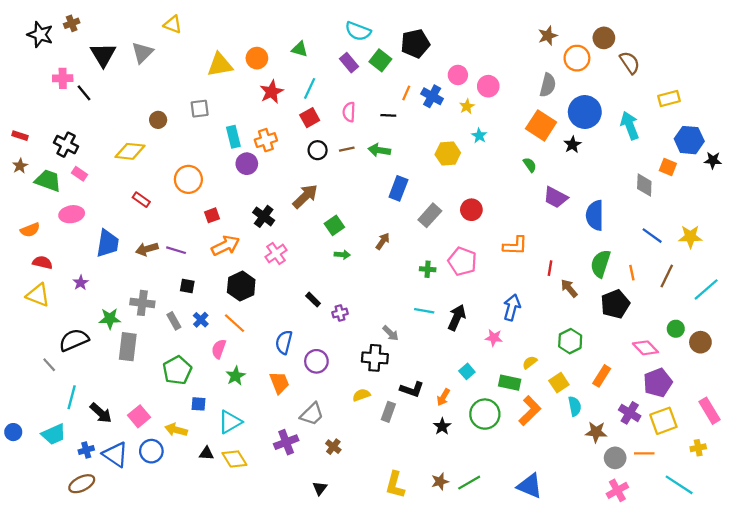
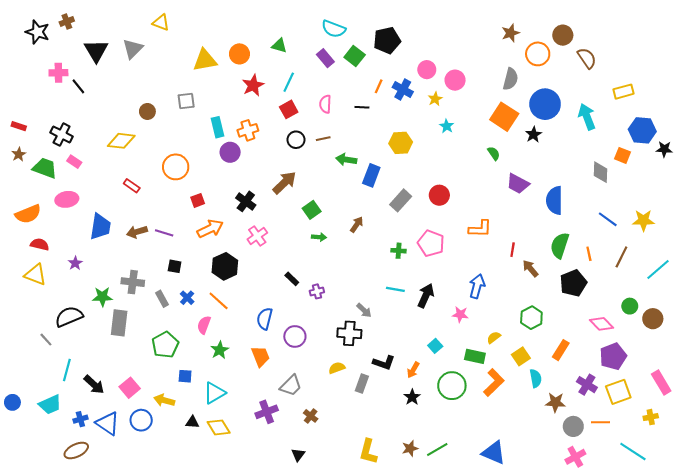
green arrow: (379, 150) -> (346, 160), moved
yellow hexagon: (448, 154) -> (401, 143), moved
orange semicircle: (30, 230) -> (28, 214), size x1.4

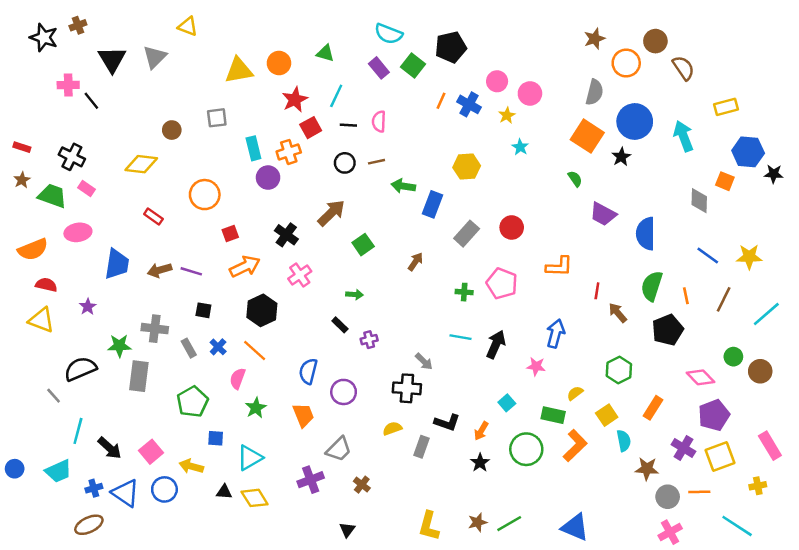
black line: (362, 107) -> (348, 125), moved
red square: (289, 109) -> (311, 128), moved
green arrow: (319, 237) -> (355, 294), moved

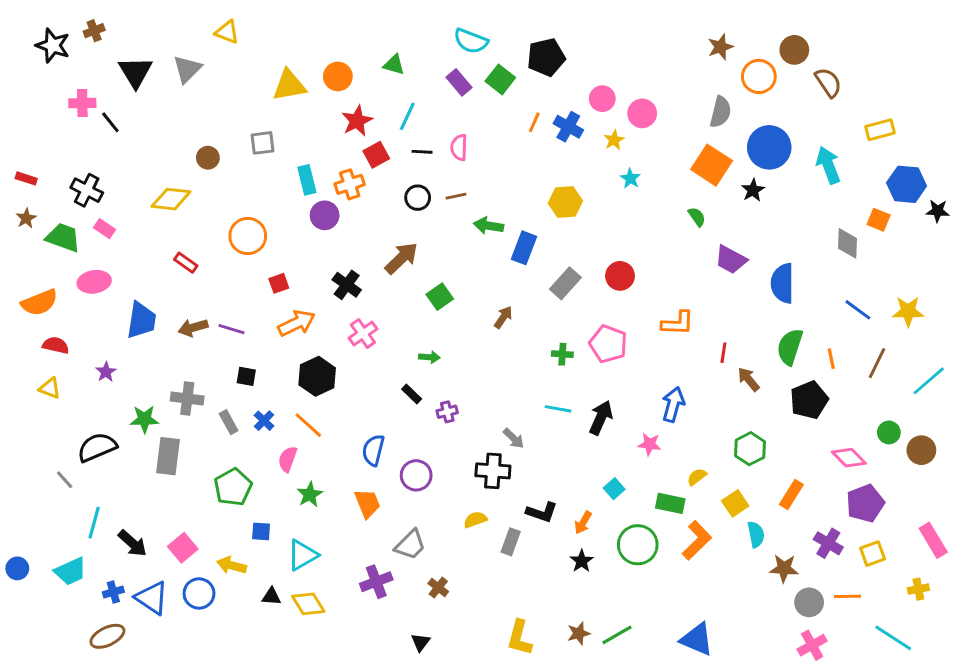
yellow triangle: (41, 320) -> (50, 388), size x0.7
yellow square: (720, 457) -> (873, 554), size x0.7

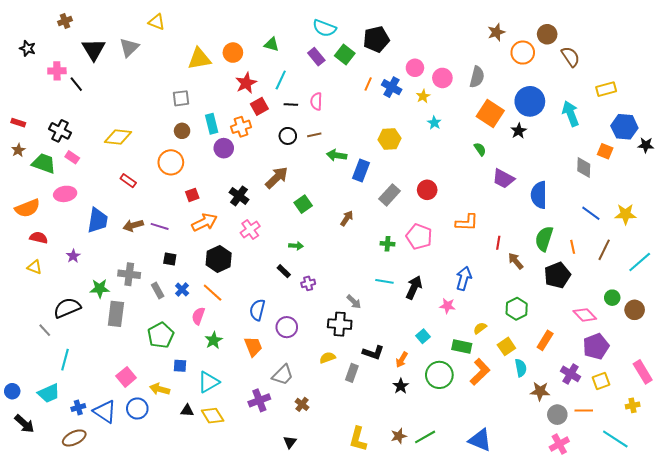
black star: (53, 45) -> (27, 48), moved, size x0.7
gray semicircle: (720, 112) -> (477, 77), moved
brown circle: (208, 158) -> (182, 131), moved
black arrow: (133, 543) -> (24, 424), moved

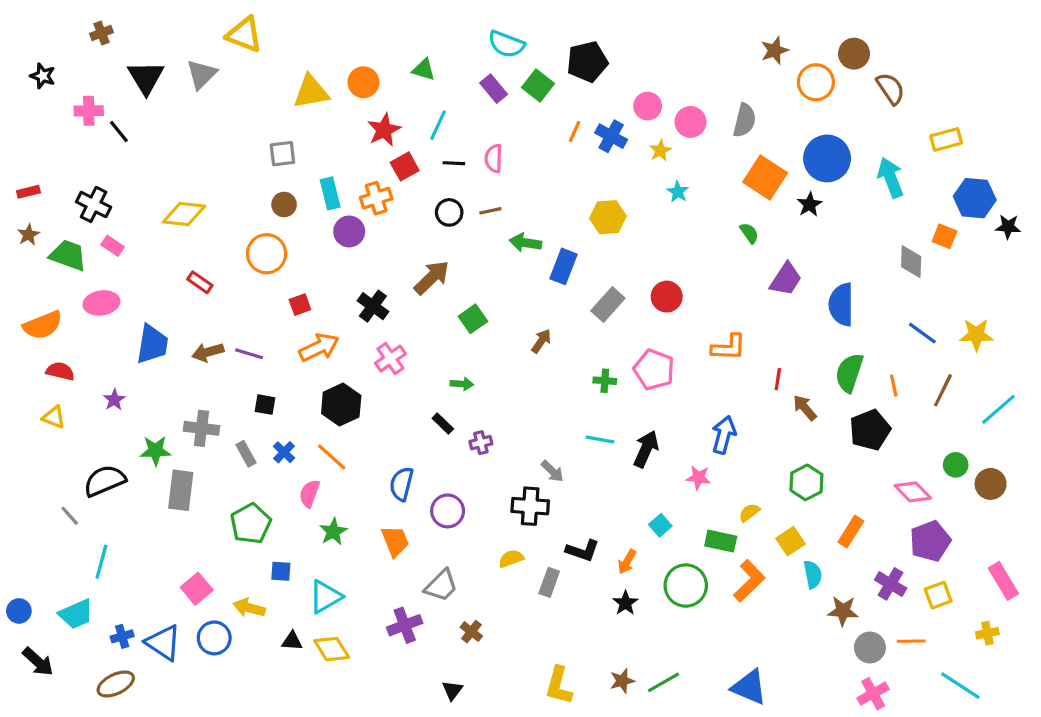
yellow triangle: (157, 22) -> (244, 35), size x1.4
red rectangle: (18, 123) -> (28, 192), turned -32
purple trapezoid: (503, 179) -> (786, 279), turned -85

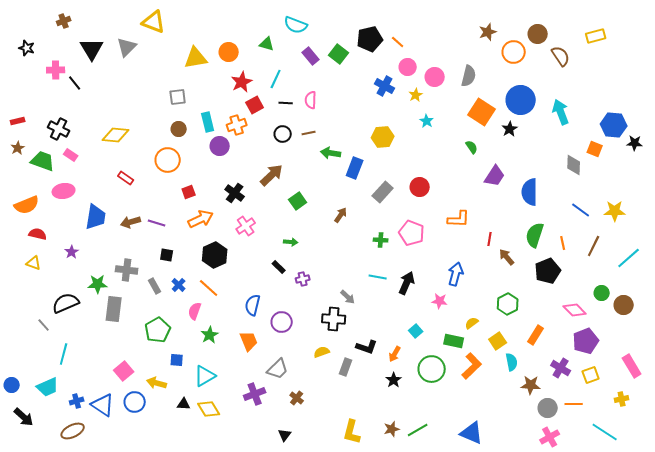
cyan semicircle: (506, 44) -> (296, 25), moved
orange line: (575, 131) -> (398, 42), moved, turned -72
yellow rectangle: (946, 139) -> (596, 36), moved

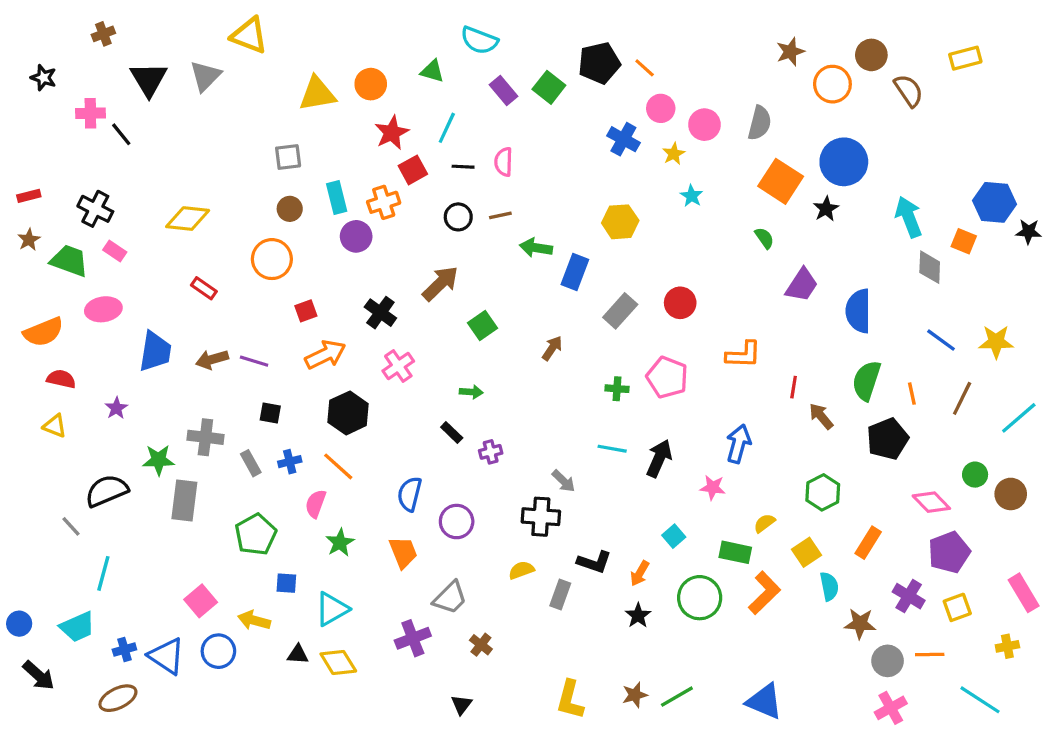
cyan arrow: (561, 112) -> (909, 217), moved
blue cross: (179, 285) -> (290, 462), turned 32

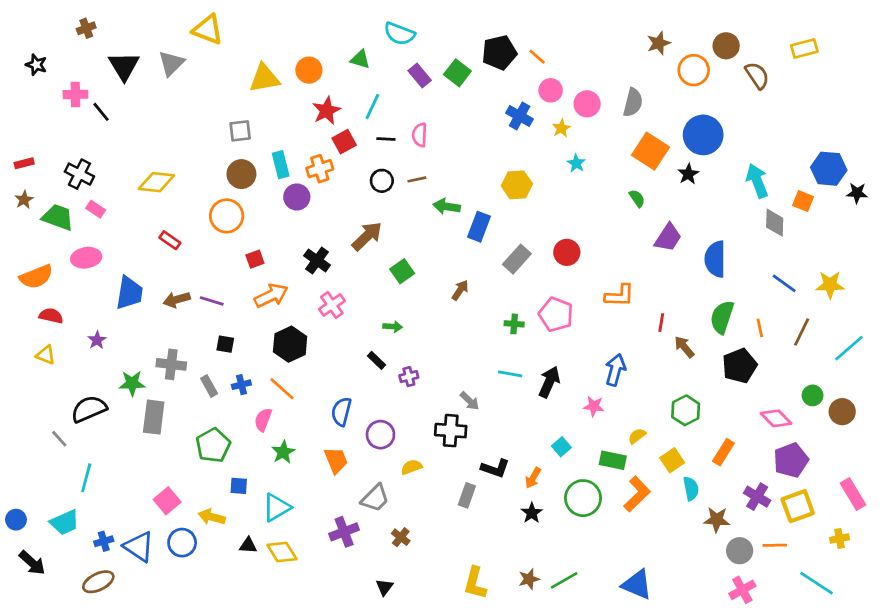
brown circle: (290, 209) -> (241, 174), size x1.4
yellow semicircle: (521, 570) -> (412, 467), moved
yellow square: (957, 607) -> (798, 506), size x1.4

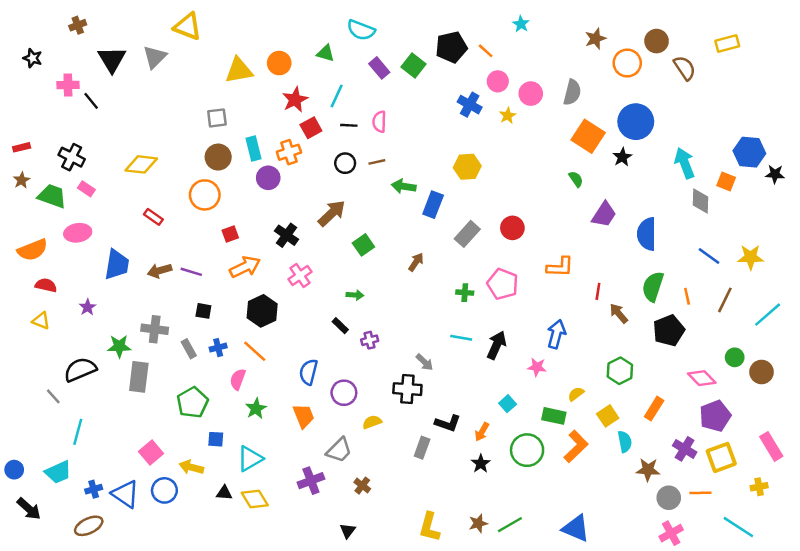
cyan star: (576, 163) -> (521, 24), moved

